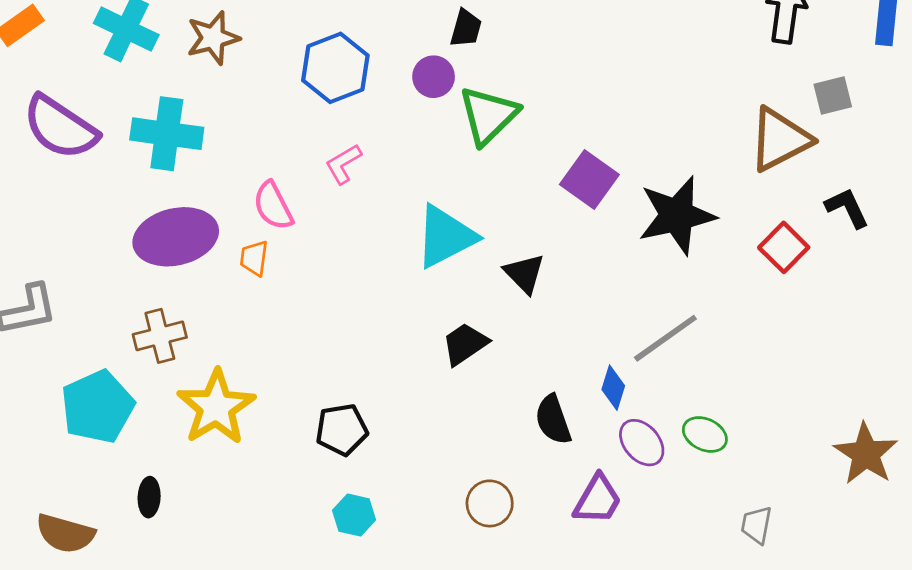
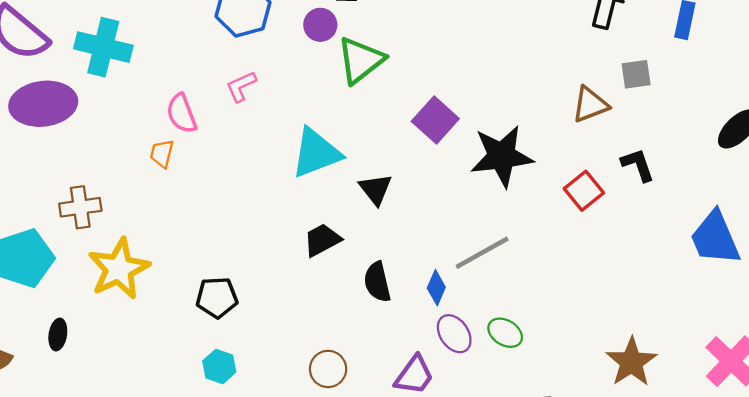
brown triangle: (780, 139) -> (590, 105), size x0.7
purple ellipse: (176, 237) -> (43, 104), moved
black semicircle: (553, 420) -> (377, 282), moved

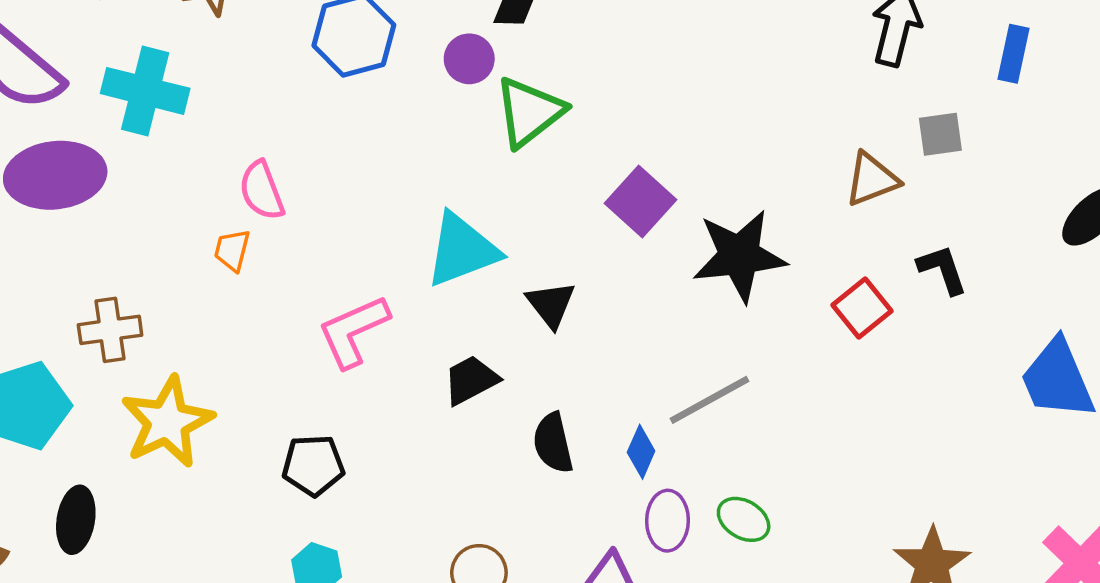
pink L-shape: (241, 86) -> (353, 331), moved, size x1.6
purple ellipse: (454, 334) -> (667, 521), turned 36
black ellipse: (58, 335) -> (76, 520), size x1.4

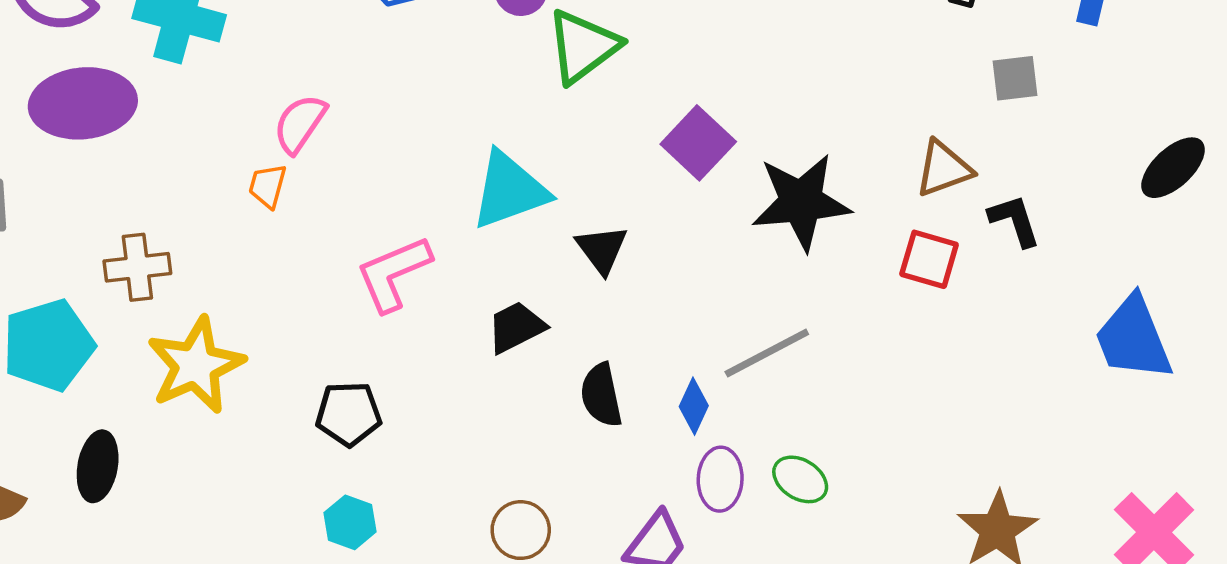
brown triangle: (872, 179) -> (944, 169), moved
pink semicircle: (262, 191) -> (300, 124), turned 54
red square: (862, 308) -> (929, 259), turned -36

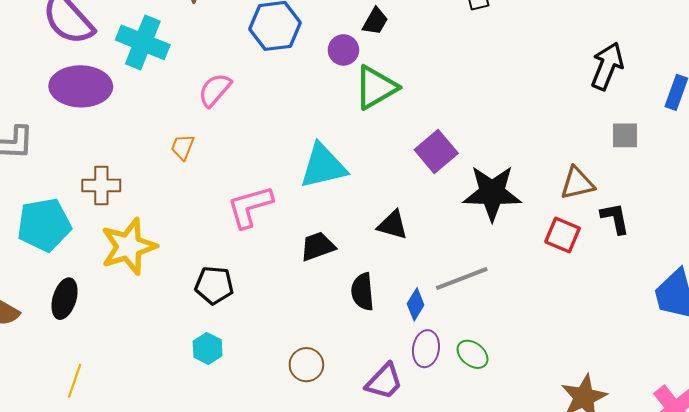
pink semicircle: (300, 124) -> (215, 90), moved
black triangle: (602, 249) -> (393, 225), moved, turned -44

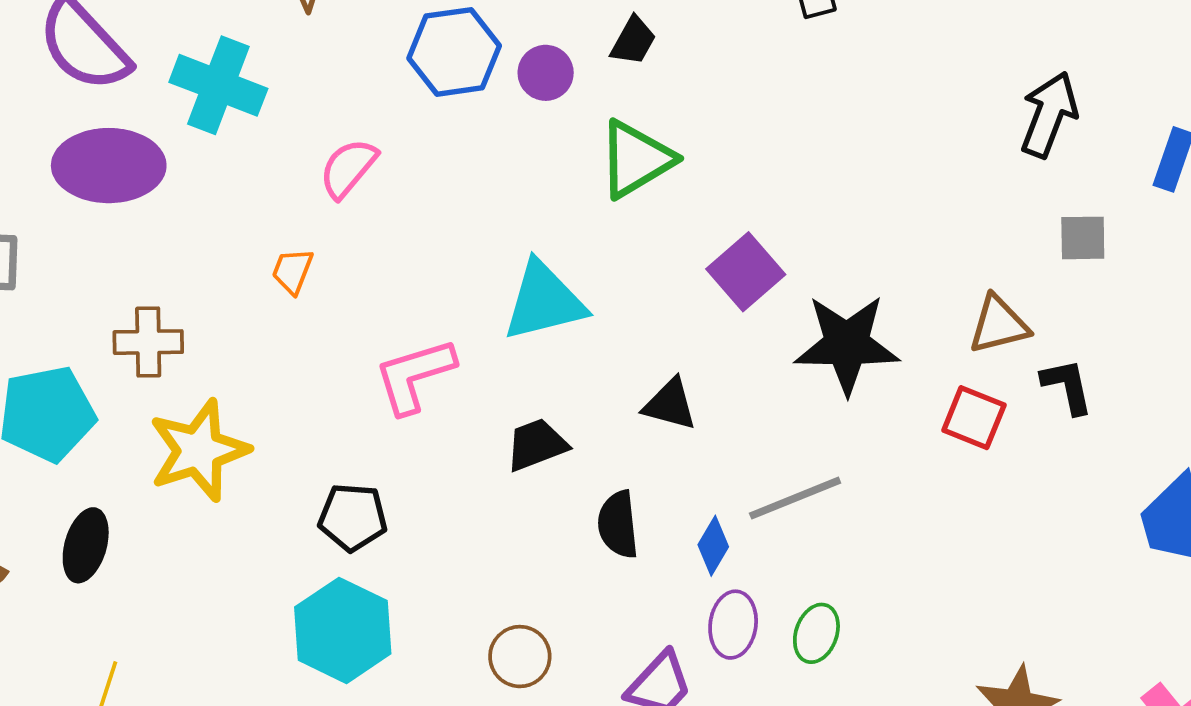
purple circle: (343, 50) -> (546, 73), moved
cyan hexagon: (208, 348) -> (343, 630), size x1.8
green ellipse: (473, 354) -> (816, 633), turned 72

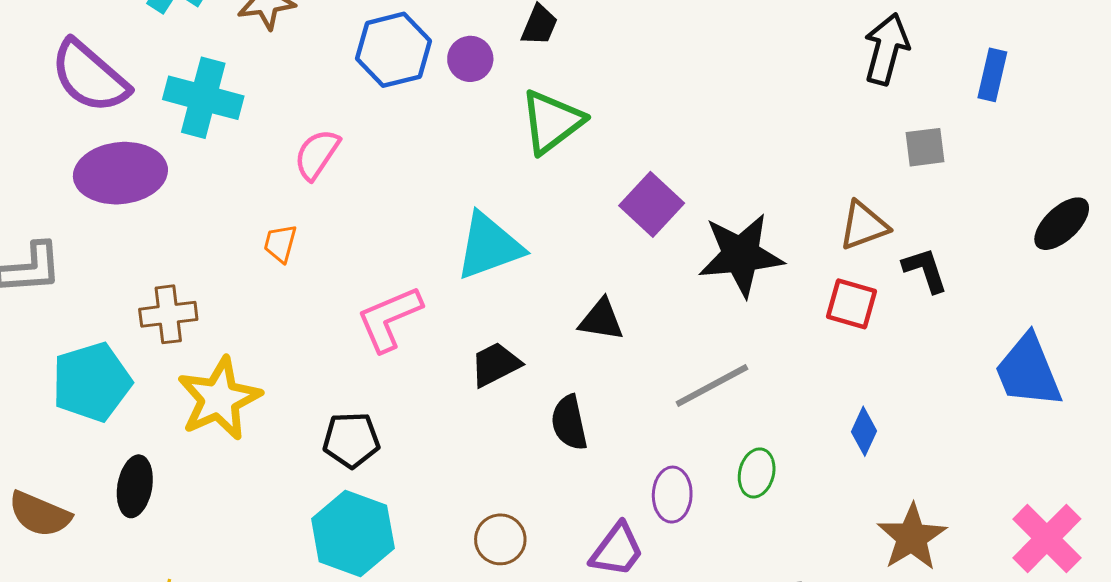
blue diamond: (713, 546) -> (864, 431), moved
green ellipse: (816, 633) -> (757, 473), moved

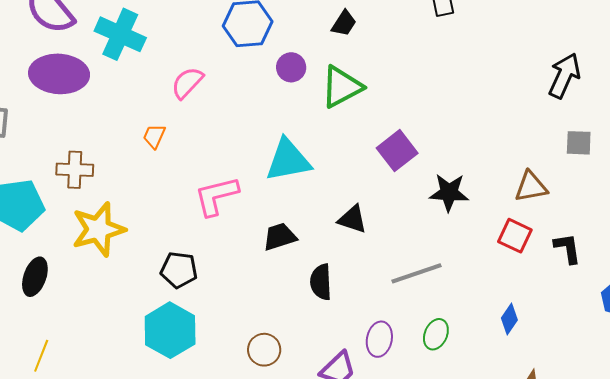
purple circle: (470, 59) -> (291, 67), moved
black star: (741, 255) -> (449, 193), size x0.7
black L-shape: (925, 270) -> (568, 248), moved

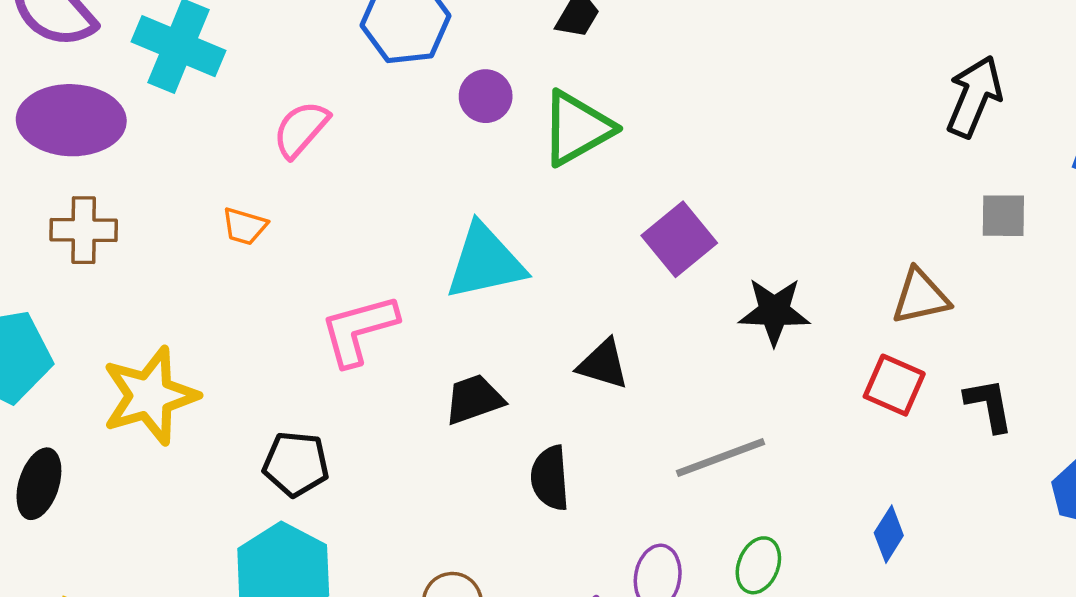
orange trapezoid: (154, 136) -> (245, 226), turned -96
brown cross: (75, 170) -> (84, 230), moved

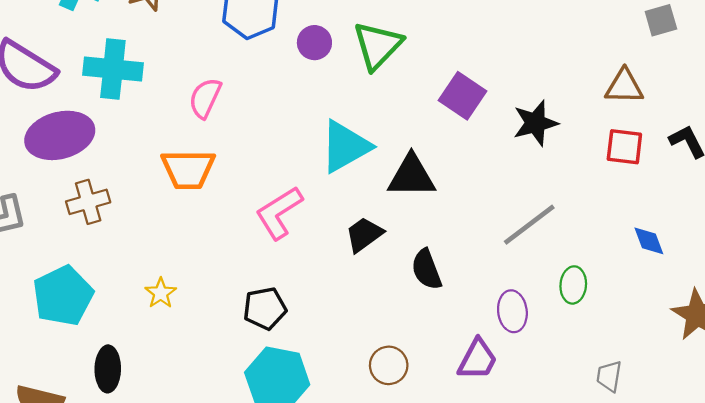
orange trapezoid: (245, 226) -> (188, 169), size x1.8
brown triangle: (920, 297) -> (624, 86), turned 30
black triangle: (603, 364) -> (412, 176), moved, size x1.4
yellow star: (150, 396) -> (161, 293), size x0.5
blue diamond: (889, 534) -> (649, 241), turned -36

